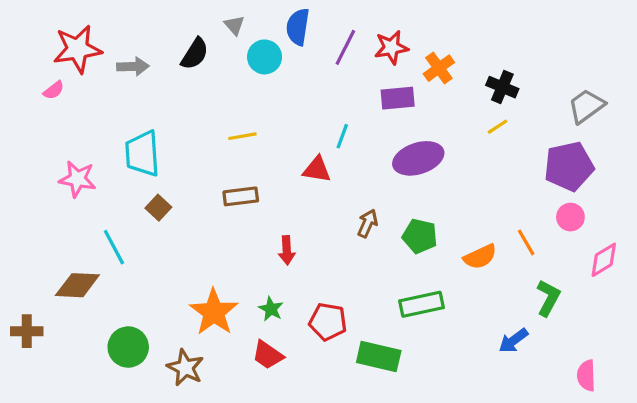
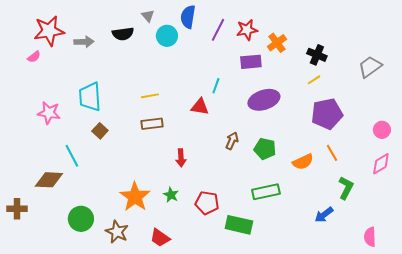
black semicircle: (195, 54) -> (123, 34), turned 50
yellow line: (242, 136) -> (150, 96), moved
purple pentagon: (569, 166) -> (327, 114), moved
pink circle: (570, 217) -> (382, 130), moved
red trapezoid: (268, 355) -> (160, 238), moved

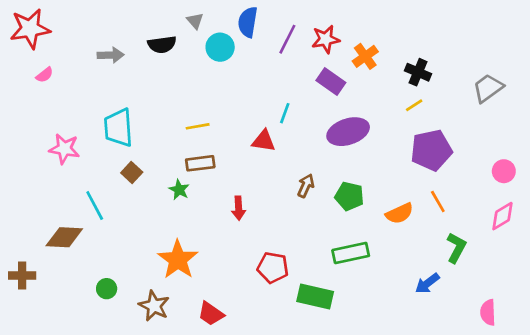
red star: (49, 31) -> (30, 29), moved
purple rectangle: (251, 62) -> (331, 81), turned 40
green star: (171, 195) -> (179, 190), moved
green circle: (81, 219) -> (107, 289), size x0.6

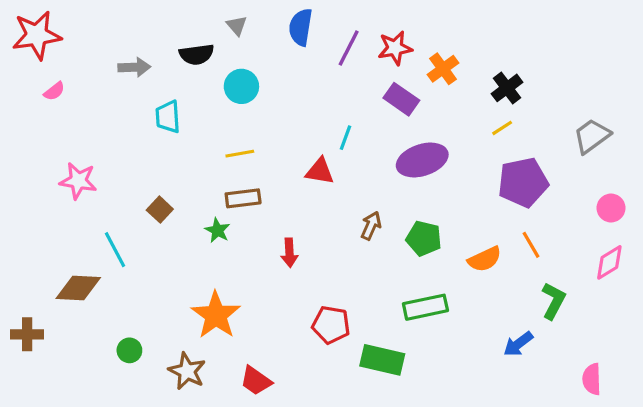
cyan circle: (220, 47) -> (241, 86), moved
black cross: (418, 72) -> (507, 88), turned 30
gray trapezoid: (488, 88) -> (592, 136), moved
cyan trapezoid: (118, 128) -> (168, 117), moved, size x0.7

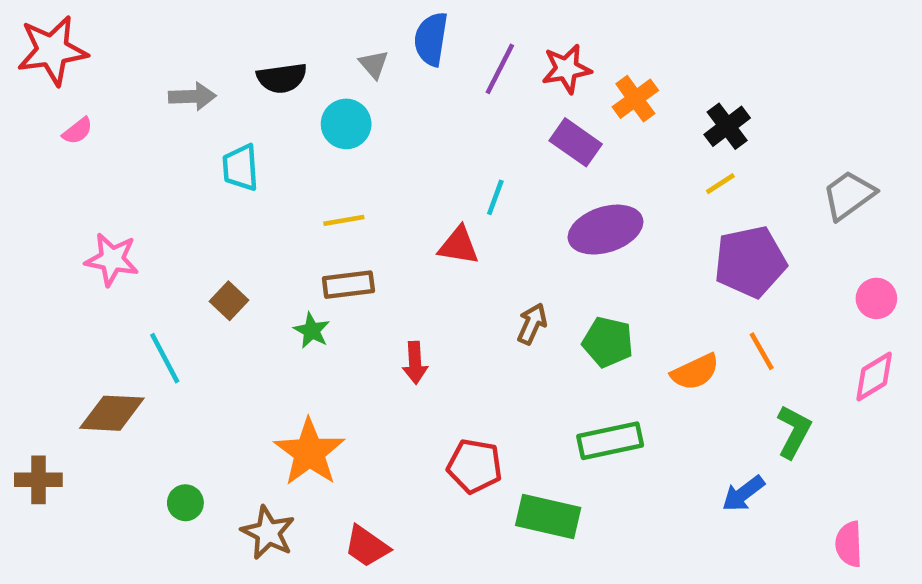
gray triangle: (237, 26) -> (374, 64), moved

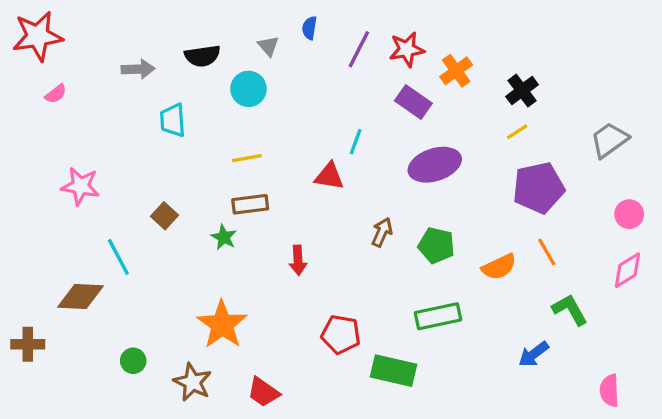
blue semicircle: (431, 39) -> (309, 28), size x0.6
green L-shape: (794, 432) -> (570, 310), turned -57

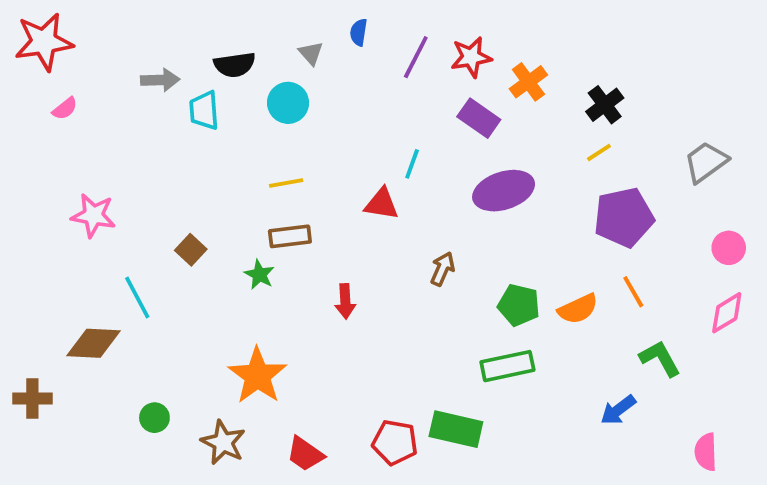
cyan trapezoid: (173, 120) -> (204, 110), moved
green pentagon: (436, 245) -> (519, 305), moved
red pentagon: (341, 334) -> (395, 442), moved

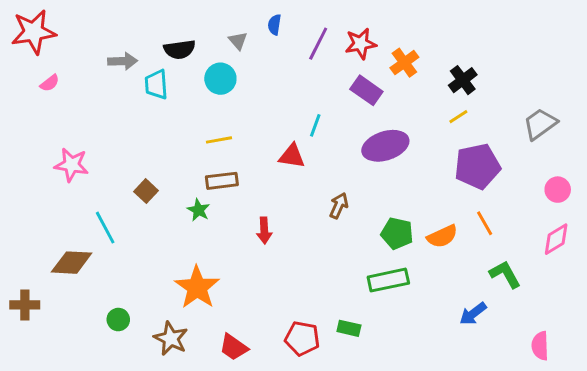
green rectangle: (456, 429) -> (349, 328), size x0.6

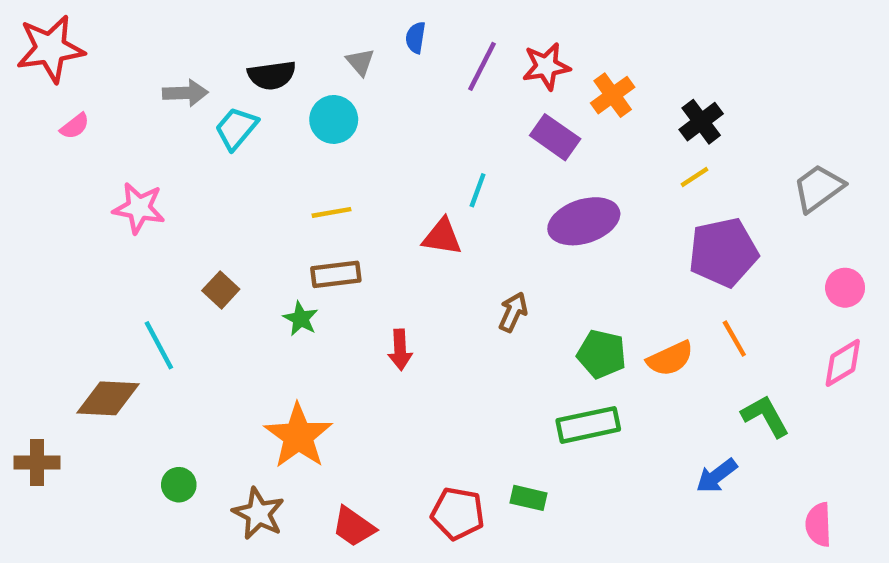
cyan trapezoid: (156, 84) -> (236, 128), turned 44
pink star: (72, 165) -> (139, 208), moved

